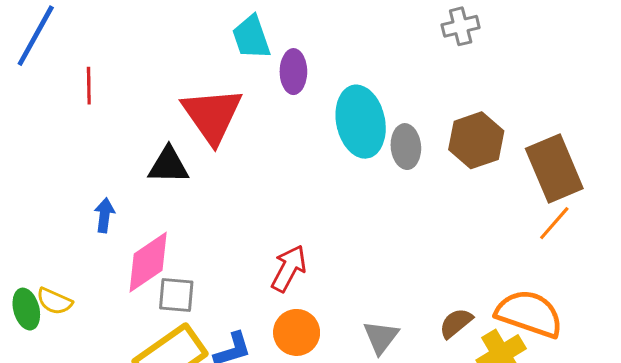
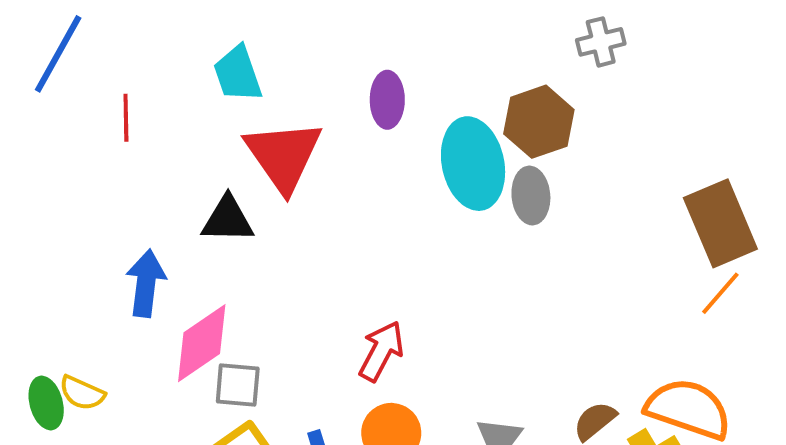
cyan trapezoid: (251, 37) -> (238, 74), moved
brown hexagon: (476, 140) -> (539, 122), moved
blue arrow: (104, 215) -> (146, 283), size x1.5

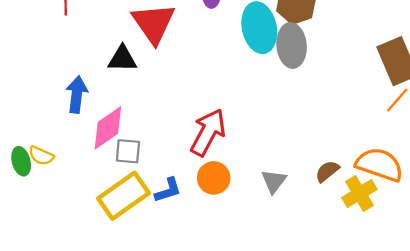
gray ellipse: (531, 196) -> (292, 45), size x1.4
red arrow: (381, 351) -> (208, 132), size x1.4

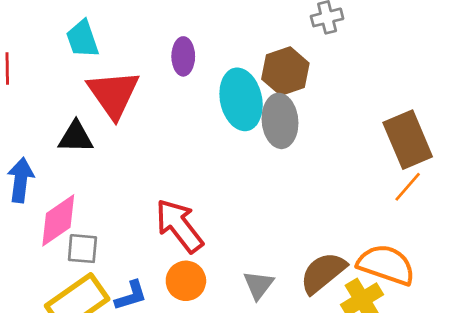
red arrow: (208, 132) -> (179, 226), turned -66
brown semicircle: (327, 171) -> (323, 273), size x1.6

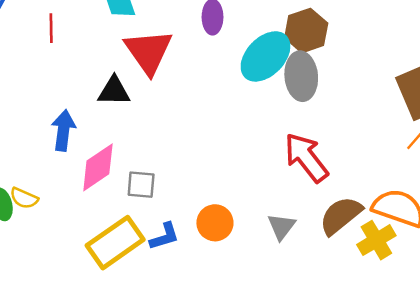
cyan ellipse: (241, 99) -> (265, 56), turned 56
red arrow: (179, 226) -> (306, 158), moved
gray square: (82, 249) -> (141, 185), moved

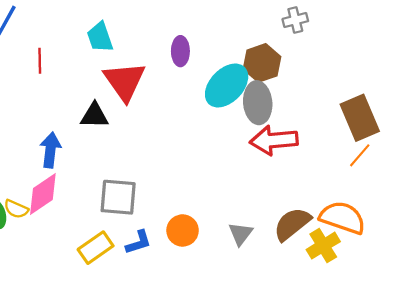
red arrow: (306, 158) -> (274, 140), moved, turned -57
pink diamond: (98, 167) -> (43, 194), moved
gray square: (141, 185) -> (118, 197), size x1.5
yellow rectangle: (115, 243) -> (96, 248), size x0.7

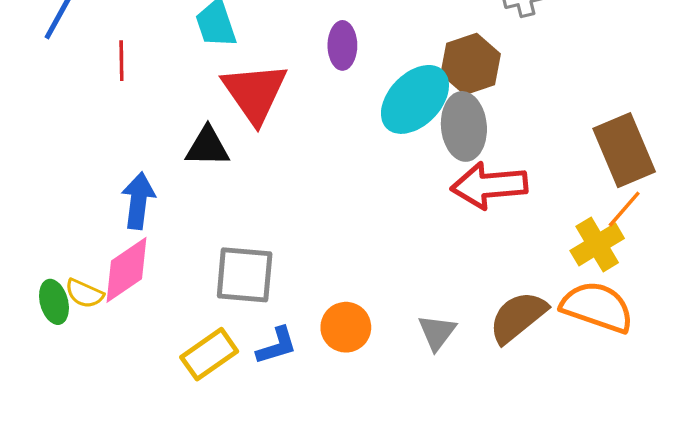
yellow cross: (323, 246) -> (597, 245), moved

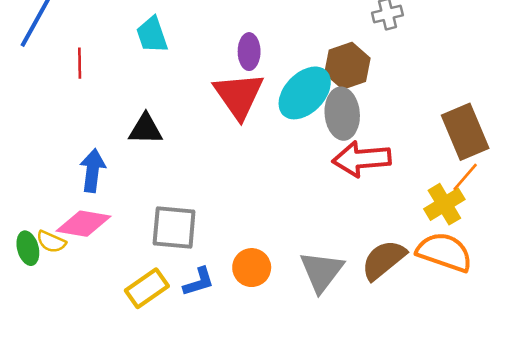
red triangle: (255, 93) -> (239, 96), moved
pink diamond: (127, 270) -> (83, 224), turned 44
gray triangle: (437, 332) -> (322, 271), size x1.5

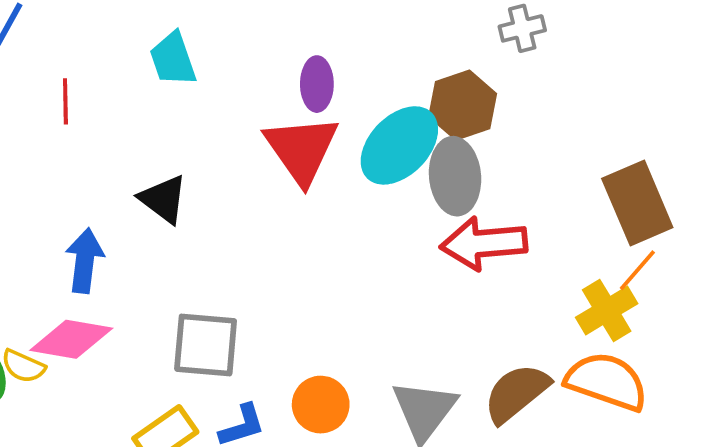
black triangle: (146, 129) -> (163, 199), turned 36

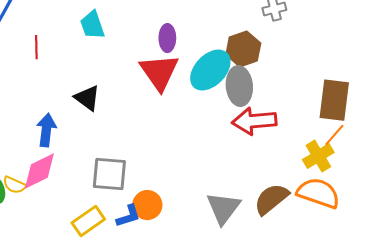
brown rectangle: (637, 203) -> (334, 100), turned 30
pink diamond: (71, 339) -> (39, 171), turned -36
orange circle: (321, 405) -> (147, 205), moved

